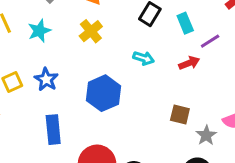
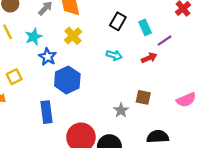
blue star: (46, 79) -> (48, 57), moved
blue hexagon: (104, 93) -> (67, 80), moved
gray star: (206, 135) -> (121, 110), moved

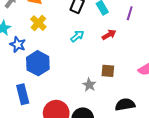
purple line: (165, 41) -> (130, 13), moved, turned -32
cyan arrow: (114, 55) -> (77, 36), turned -48

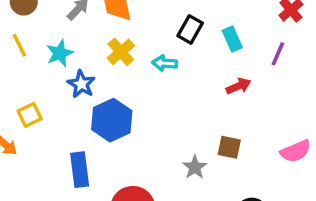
cyan arrow: (77, 36) -> (165, 63), moved, turned -144

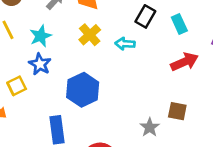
blue star: (81, 84) -> (40, 64), moved
red arrow: (238, 86) -> (184, 62), size x1.4

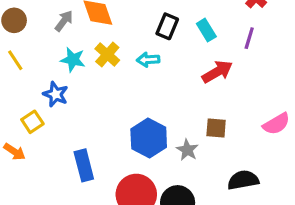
cyan star: (41, 36) -> (73, 60), moved, turned -30
blue hexagon: (83, 90) -> (149, 138), moved

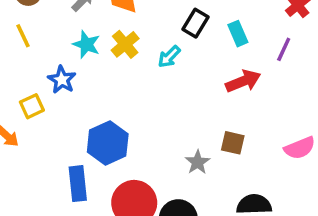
cyan arrow: (148, 60) -> (169, 57), turned -50
blue hexagon: (149, 138) -> (108, 143), moved
blue rectangle: (84, 165) -> (78, 184), moved

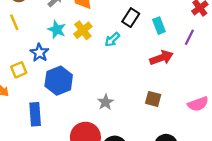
blue hexagon: (108, 143) -> (59, 81), moved
gray star: (198, 162) -> (106, 102), moved
blue rectangle: (78, 184) -> (35, 114), moved

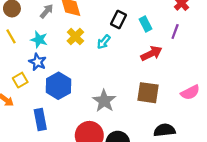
cyan star: (57, 29) -> (39, 40), moved
brown square: (153, 99) -> (148, 93), size x1.5
gray star: (106, 102) -> (104, 101), size x1.5

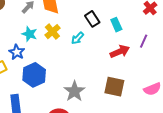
black rectangle: (118, 20) -> (92, 19), turned -63
purple line: (175, 31) -> (144, 41), moved
cyan star: (39, 40) -> (29, 34), moved

